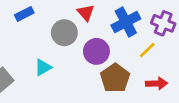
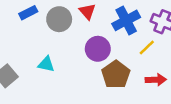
gray circle: (64, 33) -> (59, 19), moved
cyan triangle: (43, 67) -> (46, 64), turned 42

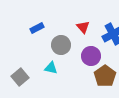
gray circle: (59, 19) -> (61, 45), moved

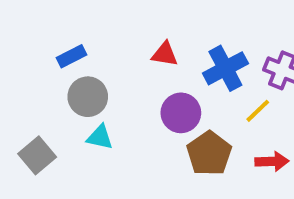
red triangle: (83, 27) -> (165, 54), turned -40
gray circle: (61, 45) -> (88, 97), moved

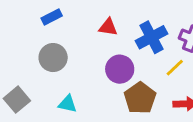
blue rectangle: (72, 56) -> (52, 17), moved
cyan triangle: (100, 137) -> (68, 104), moved

